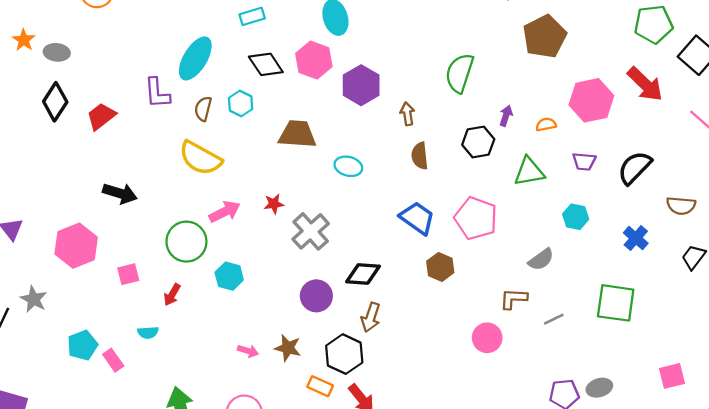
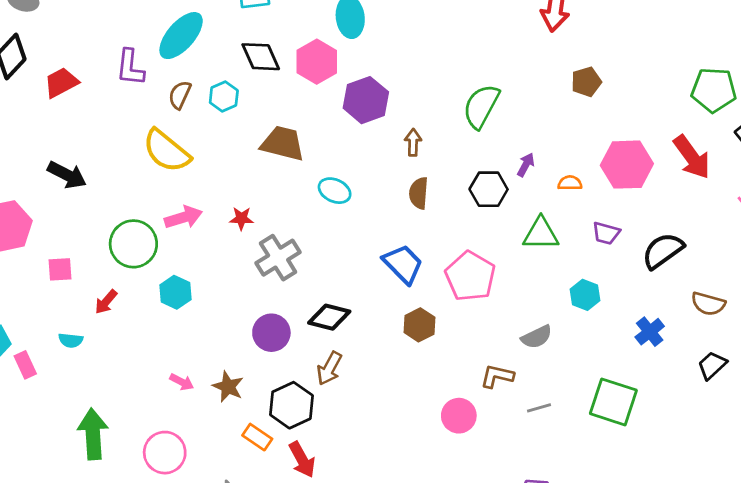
brown pentagon: (545, 36) -> (586, 82), size x0.6

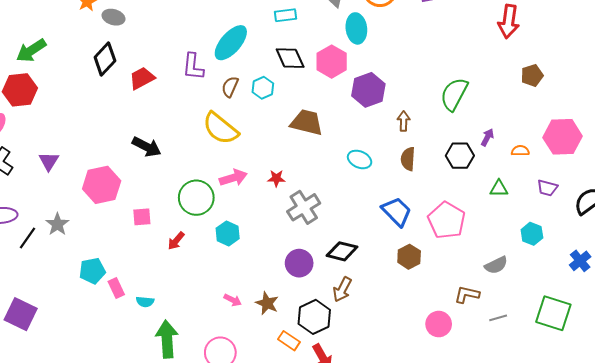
cyan ellipse: (335, 191) -> (360, 159), moved
green triangle: (541, 234) -> (499, 189), size x0.7
cyan semicircle: (71, 340) -> (145, 302), moved

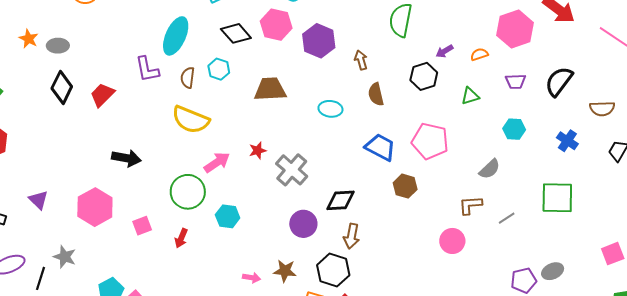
purple arrow: (487, 137) -> (445, 51), turned -132

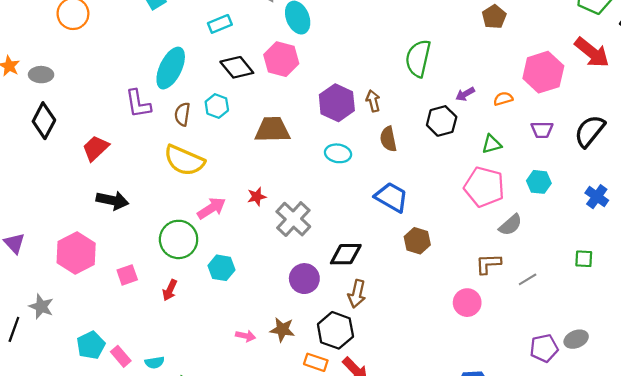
purple hexagon: (319, 41) -> (337, 103), moved
red trapezoid: (102, 95) -> (96, 148), moved
pink pentagon: (430, 141) -> (484, 187), moved
green square: (557, 198) -> (584, 259), size x0.5

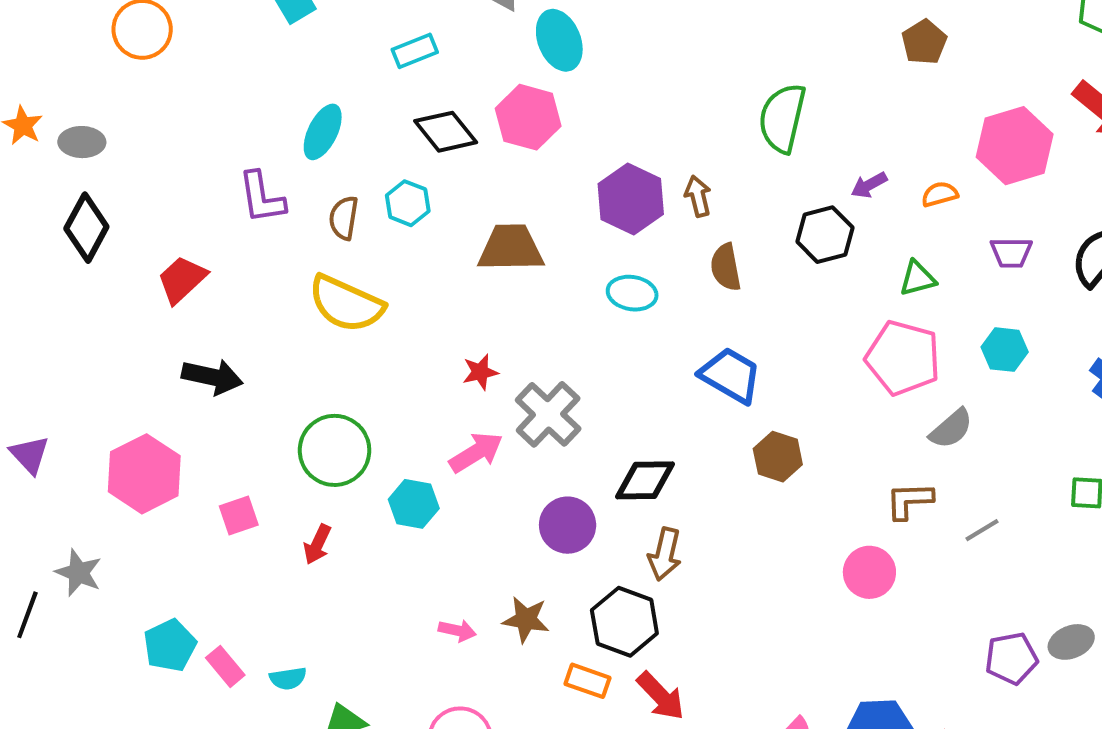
cyan ellipse: (171, 68) -> (323, 132), size x0.7
pink arrow: (212, 208) -> (476, 452), moved

